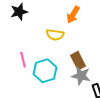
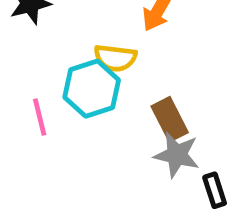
cyan hexagon: (45, 71) -> (92, 89), moved

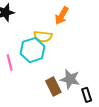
brown rectangle: (170, 119) -> (53, 86), moved

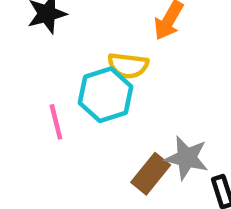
brown rectangle: (53, 86) -> (151, 174), turned 66

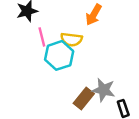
pink line: (56, 122) -> (42, 37), moved

